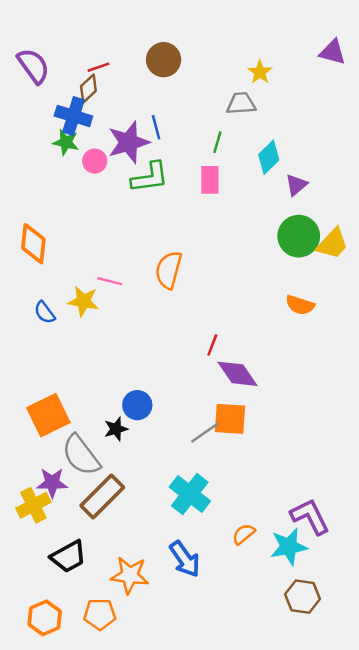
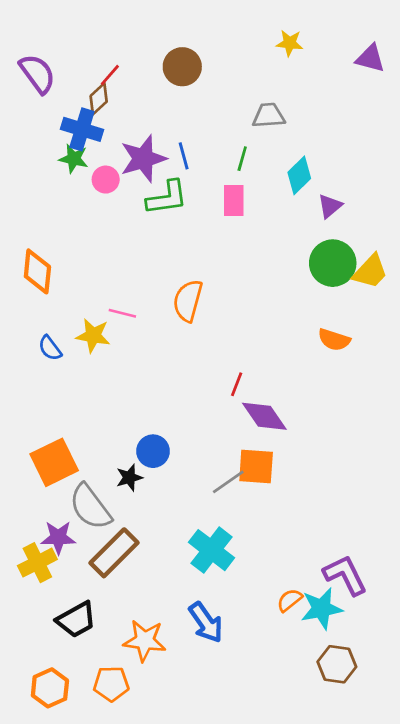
red line: (98, 67) -> (110, 75), turned -30
yellow star: (260, 72) -> (290, 43), moved, turned -30
blue line: (156, 127) -> (184, 156), moved
orange semicircle: (244, 534) -> (290, 600), moved

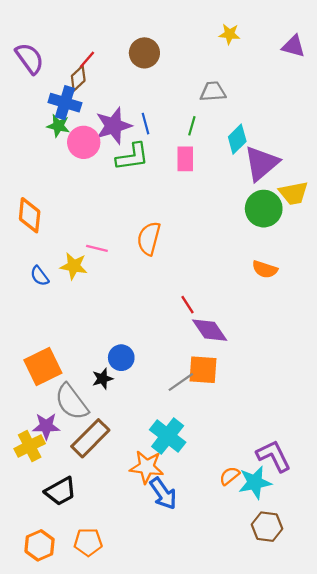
pink circle: (106, 180) -> (84, 142), size x1.5
purple triangle: (330, 206) -> (261, 163), size x1.8
yellow trapezoid: (370, 271) -> (293, 193), moved, turned 36
red line: (237, 384) -> (187, 305), turned -54
orange star: (145, 641) -> (147, 467), moved

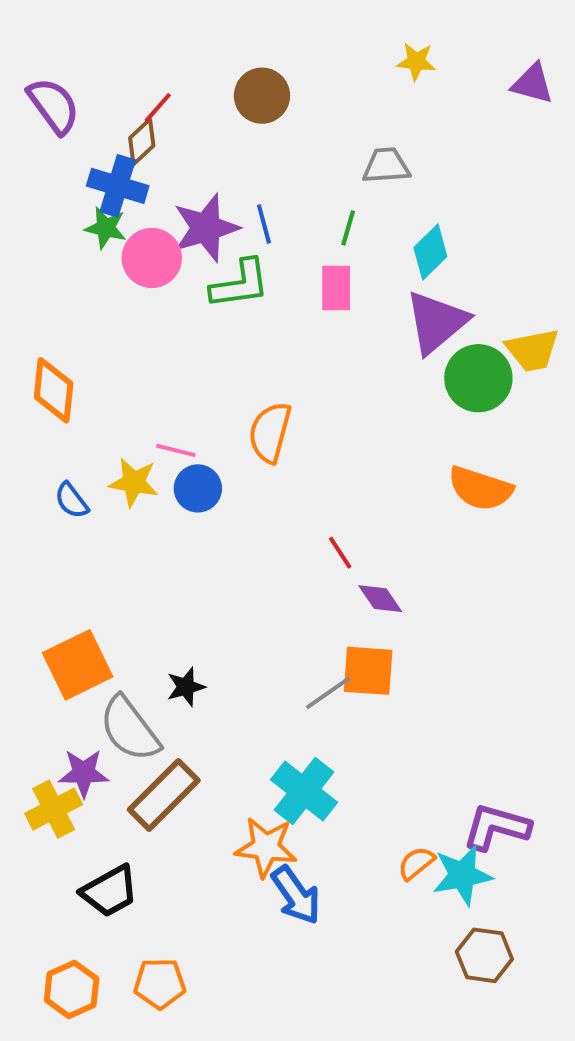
purple triangle: (261, 163) -> (436, 322), moved
orange semicircle: (265, 269) -> (480, 488), size x1.4
purple diamond: (210, 330) -> (380, 599), size x0.7
blue circle: (121, 358) -> (198, 488), moved
purple L-shape: (274, 456) -> (496, 827), turned -48

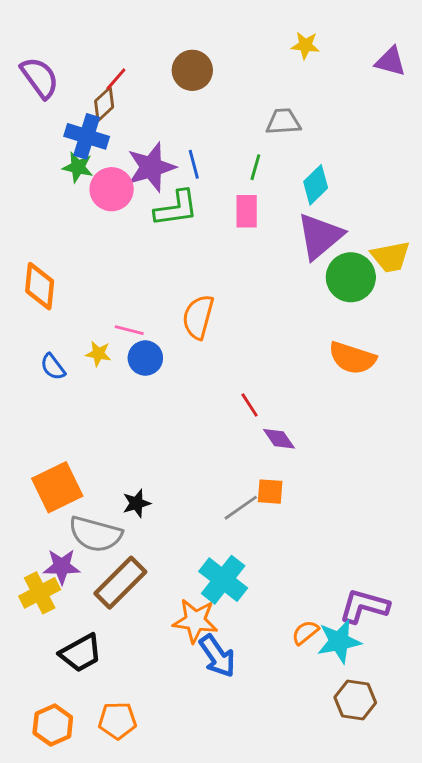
yellow star: (134, 482) -> (98, 354), size x0.7
orange square: (368, 671) -> (270, 492), size x0.7
gray semicircle: (130, 729) -> (95, 534), turned -38

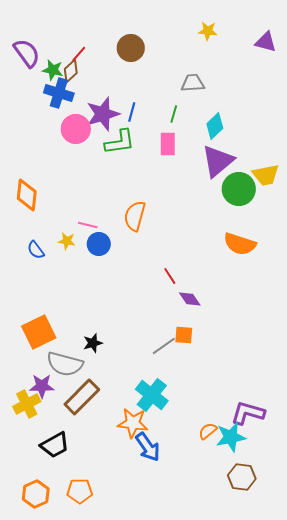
blue line: (194, 164) -> (132, 112), turned 30
green star: (78, 167) -> (53, 70), moved

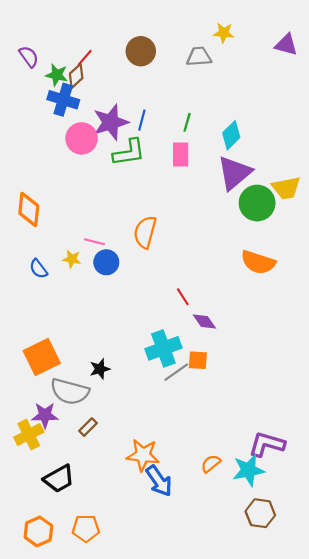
purple semicircle: (27, 53) -> (29, 57), size x0.7
gray trapezoid: (193, 83) -> (199, 57), moved
cyan cross: (152, 395) -> (163, 348), moved, turned 32
brown rectangle: (82, 397) -> (88, 427), size x0.5
orange semicircle: (208, 431) -> (211, 464), moved

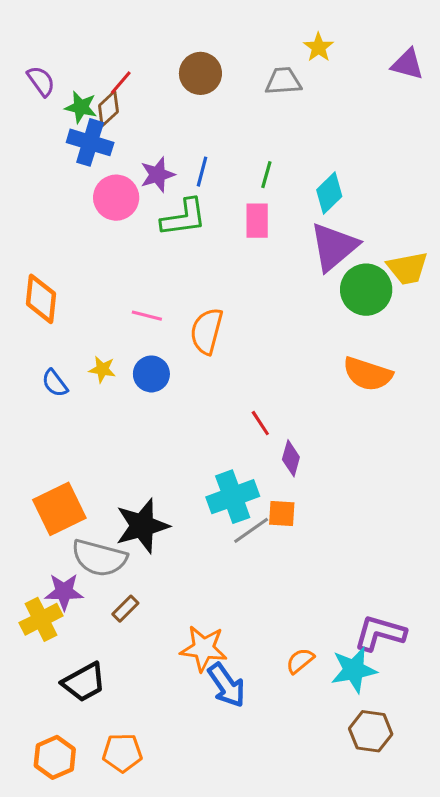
yellow star: (224, 33) -> (319, 47), turned 30
purple star: (111, 122) -> (158, 175), size x0.7
pink line: (94, 242) -> (147, 316), moved
purple diamond: (204, 321) -> (291, 458), turned 50
black star: (100, 369) -> (142, 526), size x1.8

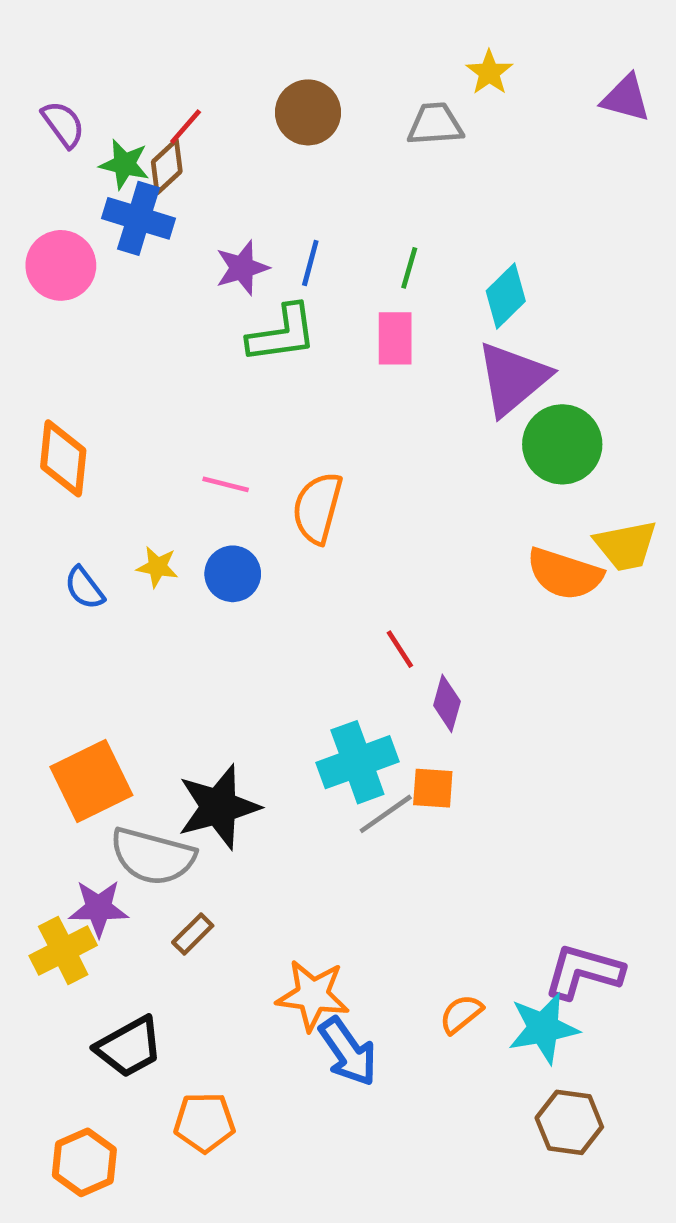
pink circle: (116, 198) -> (61, 265), moved
yellow trapezoid: (407, 268) -> (626, 546), moved
orange pentagon: (122, 753) -> (204, 1122), moved

